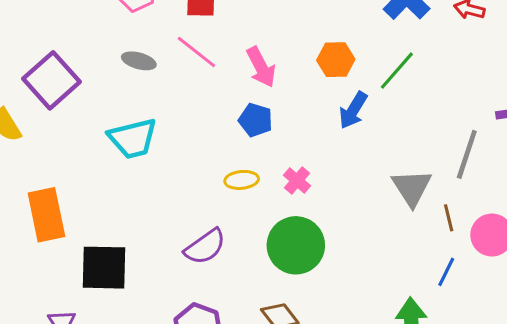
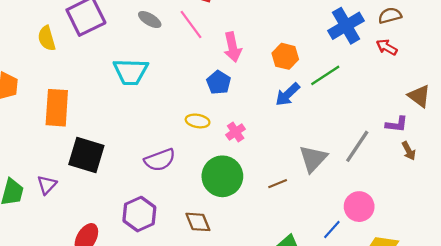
brown line: (449, 218) -> (278, 184), moved, turned 66
blue line: (446, 272) -> (332, 230), moved

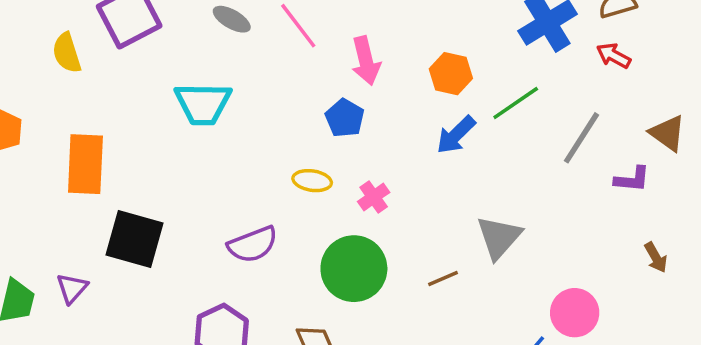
gray line: (357, 146) -> (582, 138), moved
brown arrow: (409, 151) -> (656, 257), moved

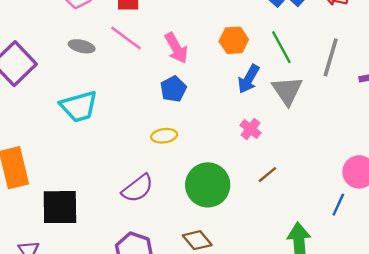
green line: (516, 103) -> (281, 47), turned -68
blue pentagon: (345, 118) -> (173, 89), turned 30
pink cross: (374, 197) -> (250, 129), moved
gray triangle: (499, 237) -> (287, 91), moved

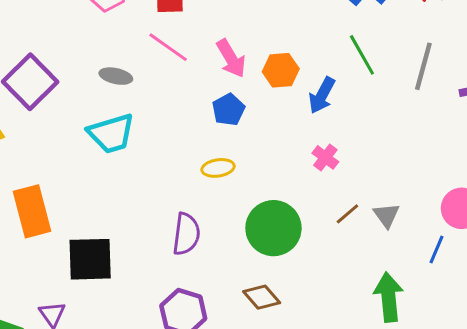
orange hexagon: (234, 40) -> (281, 70), moved
gray ellipse: (82, 46) -> (116, 76), moved
gray triangle: (287, 91) -> (386, 215), moved, size x0.7
purple semicircle: (138, 188) -> (186, 234), turned -44

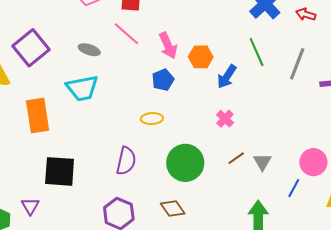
orange rectangle: (32, 211) -> (38, 116), moved

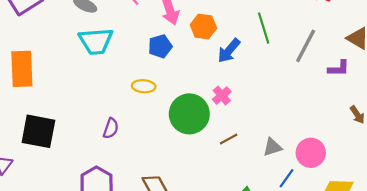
cyan trapezoid: (82, 88) -> (96, 41), moved
purple semicircle: (126, 161) -> (111, 128), size x0.7
gray triangle: (262, 162) -> (272, 147), moved, turned 36
green circle: (185, 163) -> (189, 114), moved

